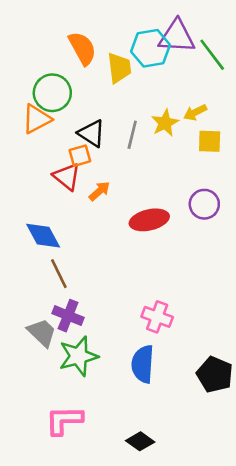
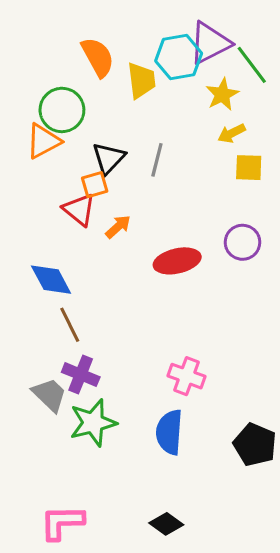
purple triangle: (177, 36) -> (210, 43), turned -30
yellow star: (165, 123) -> (222, 94), moved
black triangle: (92, 133) -> (109, 158), turned 40
pink L-shape: (64, 420) -> (62, 522), moved

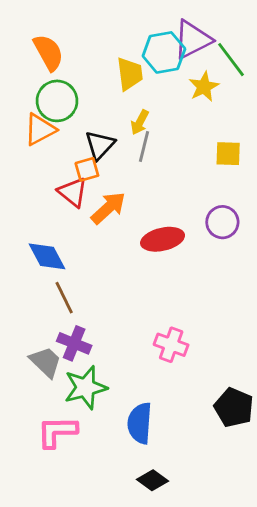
orange semicircle: (98, 57) -> (48, 52), moved
yellow arrow: (232, 133) -> (140, 122), moved, turned -35
orange arrow: (118, 227) -> (108, 208), size x1.5
blue semicircle: (169, 432) -> (140, 423), moved
pink L-shape: (62, 522) -> (57, 432), moved

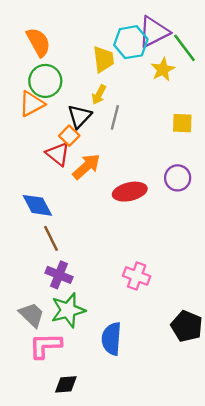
yellow arrow: (140, 122) -> (99, 95), moved
orange square: (87, 169) -> (69, 136), turned -30
gray trapezoid: (46, 362) -> (32, 315), moved
black diamond: (153, 480) -> (66, 384), moved, turned -40

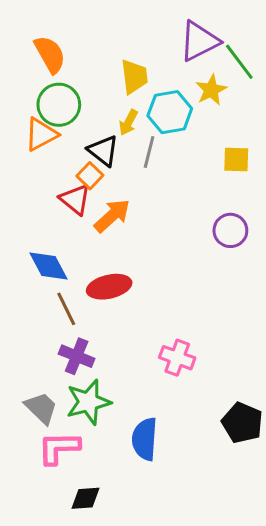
cyan hexagon: (131, 42) -> (170, 112), moved
black triangle: (80, 116) -> (103, 151), turned -35
red ellipse: (130, 192) -> (109, 287), moved

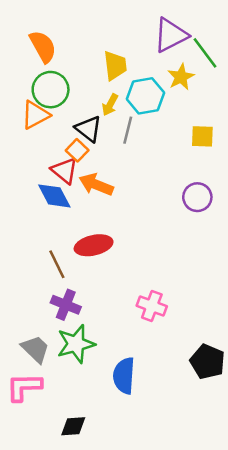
orange arrow: (112, 216) -> (96, 185), turned -116
blue diamond: (48, 266) -> (54, 196), moved
pink L-shape: (59, 448) -> (24, 387), moved

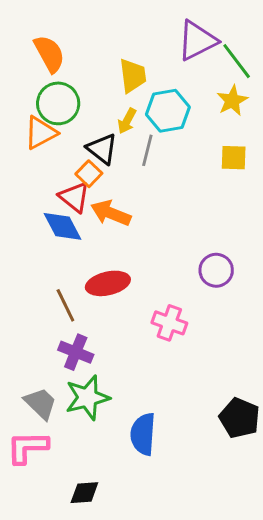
yellow star: (181, 77) -> (232, 101), moved
purple circle: (197, 197) -> (216, 270), moved
pink cross: (152, 306) -> (169, 323), moved

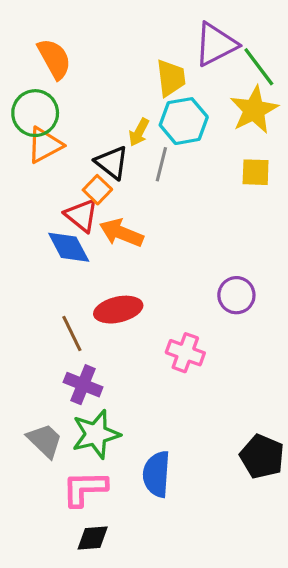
yellow trapezoid: (133, 76) -> (171, 78), moved
yellow star: (232, 101) -> (254, 110), size x1.4
green circle: (58, 103) -> (35, 113), moved
pink L-shape: (27, 447) -> (85, 488), moved

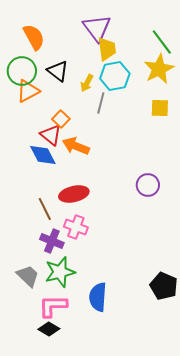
purple triangle: (216, 44) -> (97, 28), moved, turned -40
black triangle: (112, 163) -> (58, 71), moved
pink cross: (185, 353) -> (76, 227), moved
black diamond: (93, 538) -> (49, 329), moved, turned 35

